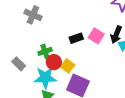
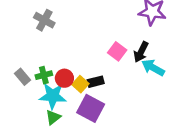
black rectangle: (76, 38) -> (96, 82), moved
green cross: (45, 51) -> (44, 75), moved

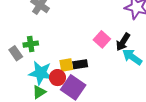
green cross: (44, 75) -> (31, 44), moved
red circle: (64, 78) -> (57, 78), moved
yellow square: (80, 84) -> (66, 65), turned 32

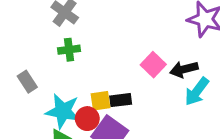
black arrow: (123, 42) -> (184, 69), turned 42
green cross: (31, 44) -> (69, 50), moved
cyan arrow: (132, 57) -> (197, 91), turned -90

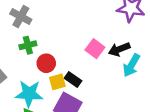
black rectangle: (121, 100) -> (73, 79), turned 49
red circle: (87, 119) -> (46, 63), moved

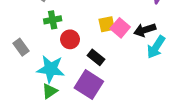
yellow square: (57, 82) -> (107, 24), moved

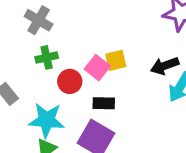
pink square: (120, 28) -> (97, 68), moved
black rectangle: (96, 57) -> (104, 103), turned -35

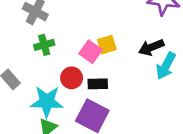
red circle: (70, 81) -> (72, 78), moved

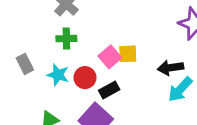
black rectangle: (98, 84) -> (109, 90), turned -42
cyan star: (47, 102) -> (58, 75), moved, size x0.7

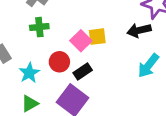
black arrow: (170, 68) -> (139, 30), moved
cyan star: (58, 75) -> (29, 73), moved, turned 30

